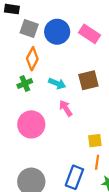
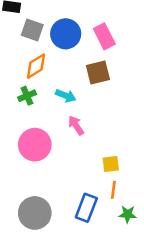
pink rectangle: (89, 34) -> (104, 36), turned 30
orange diamond: (32, 59) -> (36, 66), turned 30
brown square: (88, 80) -> (98, 72), moved

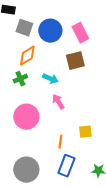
orange line: (113, 190) -> (60, 142), moved

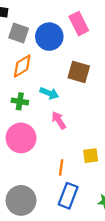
pink rectangle: (80, 33) -> (79, 24), moved
brown square: (75, 61) -> (79, 72), turned 30
green cross: (20, 79) -> (20, 101), moved, turned 32

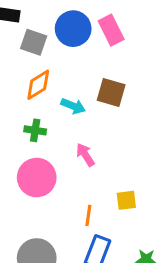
blue circle: (49, 37) -> (73, 29), moved
cyan arrow: (49, 93) -> (73, 106), moved

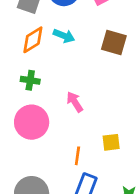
brown square: (111, 92) -> (114, 43), moved
cyan arrow: (73, 106) -> (64, 36), moved

